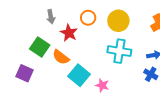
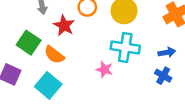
cyan square: (79, 75) -> (48, 85), moved
pink star: (102, 85) -> (104, 70), moved

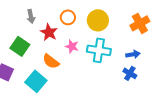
orange semicircle: (54, 55) -> (51, 61), moved
pink star: (104, 70) -> (72, 46), moved

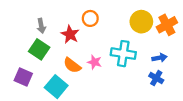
gray arrow: (31, 16) -> (41, 26), moved
yellow circle: (98, 20) -> (141, 22), moved
pink star: (72, 46) -> (95, 62), moved

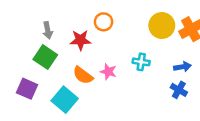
red star: (70, 34) -> (80, 40), turned -30
cyan cross: (123, 54) -> (141, 62), size x0.6

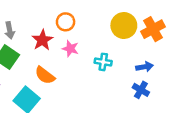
red star: (80, 40) -> (42, 40), turned -30
pink star: (108, 72) -> (70, 49), moved

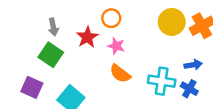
cyan cross: (103, 62) -> (162, 81), moved, size x1.5
orange semicircle: (45, 75) -> (120, 74), moved

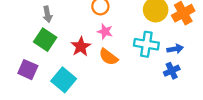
red star: (87, 37) -> (81, 47), moved
cyan cross: (162, 81) -> (146, 44), moved
blue cross: (189, 89) -> (172, 71), turned 35

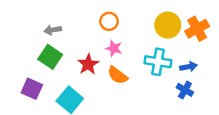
gray arrow: (47, 14) -> (53, 30), turned 91
blue cross: (172, 71) -> (185, 90), turned -35

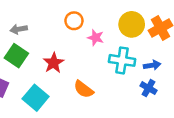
pink star: (114, 48) -> (96, 38), moved
orange semicircle: (118, 75) -> (84, 89), moved

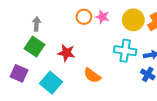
gray arrow: (19, 29) -> (37, 24), turned 104
pink star: (96, 38) -> (102, 17), moved
red star: (54, 63) -> (66, 53), turned -30

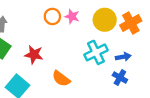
cyan cross: (125, 51) -> (96, 52), turned -35

